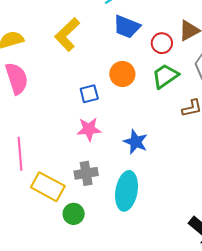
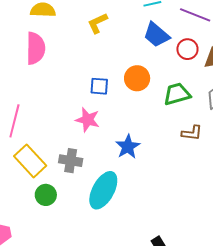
yellow L-shape: (67, 34) -> (98, 23), size x0.7
red circle: (162, 43) -> (187, 49), moved

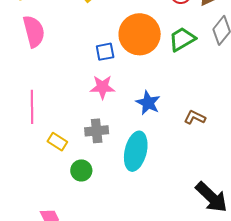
orange circle: (137, 78) -> (140, 34), size x1.6
brown L-shape: (192, 133) -> (195, 117), moved, turned -145
yellow rectangle: (30, 161) -> (57, 142), size x0.6

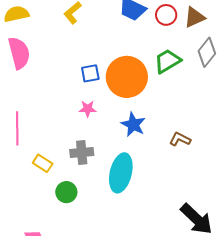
orange circle: (140, 34) -> (127, 77), moved
pink star: (102, 87) -> (88, 109), size x0.7

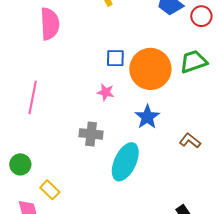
yellow rectangle: (43, 163) -> (50, 190), moved
green circle: (66, 192) -> (20, 164), moved

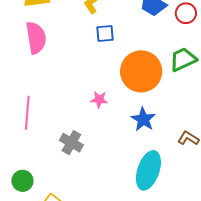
blue square: (115, 58) -> (105, 34), moved
gray cross: (91, 134) -> (71, 143), moved, turned 30
cyan ellipse: (125, 162) -> (148, 170), moved

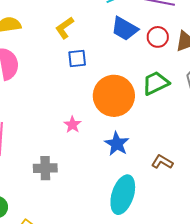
pink star: (99, 100) -> (72, 125), turned 30
gray cross: (71, 143) -> (45, 168), turned -30

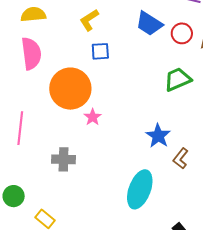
orange circle: (114, 96) -> (70, 89), moved
blue star: (117, 144) -> (158, 136), moved
brown L-shape: (162, 162) -> (181, 158), turned -85

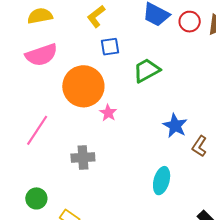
pink semicircle: (31, 53) -> (41, 55), turned 84
green trapezoid: (178, 79) -> (147, 70), moved
pink line: (20, 128) -> (37, 130), turned 32
cyan ellipse: (140, 189) -> (162, 181), size x0.7

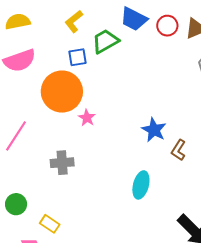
blue square: (110, 47) -> (77, 57), moved
green trapezoid: (147, 70) -> (105, 41), moved

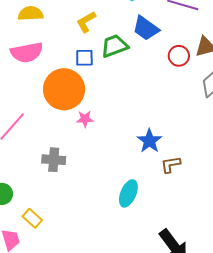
red circle: (167, 26) -> (179, 56), moved
pink star: (87, 118) -> (85, 119), turned 30
brown L-shape: (178, 150) -> (171, 165), turned 40

